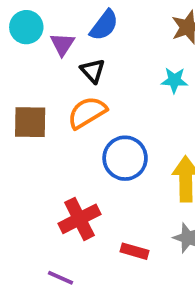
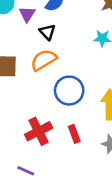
red rectangle: (135, 251) -> (74, 134), moved, turned 54

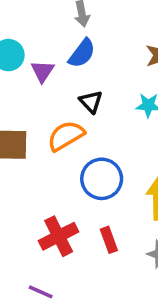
black triangle: (47, 32) -> (91, 102), moved

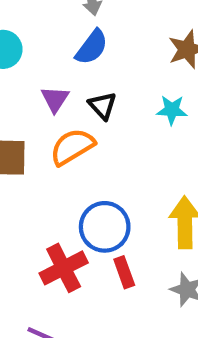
purple triangle: (42, 71) -> (55, 99), moved
blue circle: (102, 179) -> (105, 227), moved

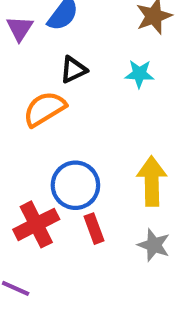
purple triangle: (55, 99) -> (20, 28), moved
black triangle: (103, 106) -> (73, 70), turned 48

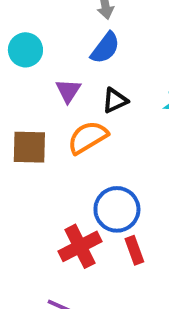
purple triangle: (20, 28) -> (68, 91), moved

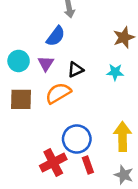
blue semicircle: (105, 48) -> (56, 36), moved
cyan circle: (25, 50) -> (19, 61), moved

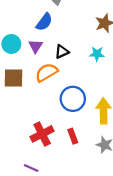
blue circle: (77, 139) -> (73, 99), moved

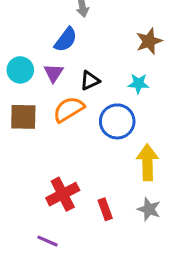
blue circle: (73, 99) -> (117, 121), moved
red rectangle: (73, 136) -> (105, 209), moved

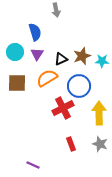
blue semicircle: (66, 40) -> (35, 32), moved, turned -54
brown star: (149, 41) -> (82, 56), moved
cyan star: (138, 84) -> (102, 61), moved
red cross: (63, 194) -> (63, 108), moved

